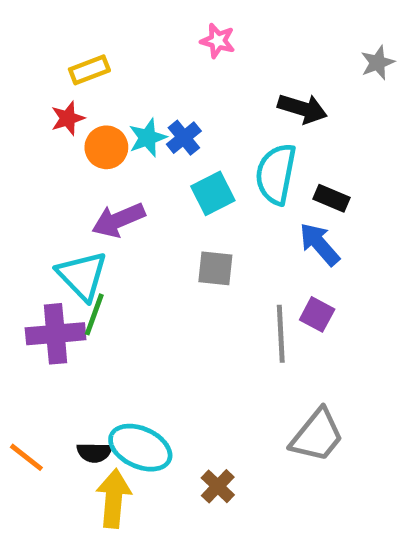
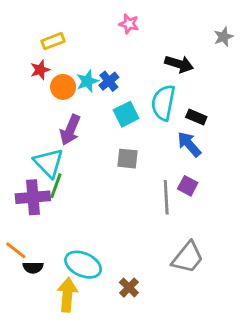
purple arrow: (118, 220) -> (70, 130), turned -44
black semicircle: (94, 452) -> (33, 267), moved
orange line: (26, 457) -> (16, 250), moved

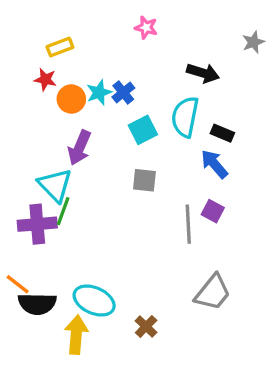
red star: (40, 70) -> (45, 79), turned 30
black semicircle: (33, 267) -> (37, 304), size x1.6

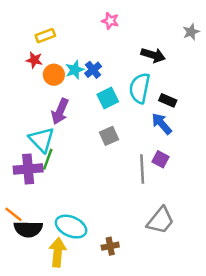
gray square: (144, 180) -> (109, 136), turned -30
brown cross: (146, 327) -> (110, 246), turned 35

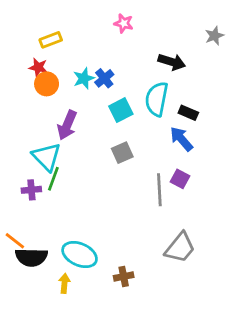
orange circle: (54, 75) -> (47, 84), moved
purple cross: (28, 169) -> (31, 190), size x0.6
yellow arrow: (58, 252) -> (64, 283), size x0.6

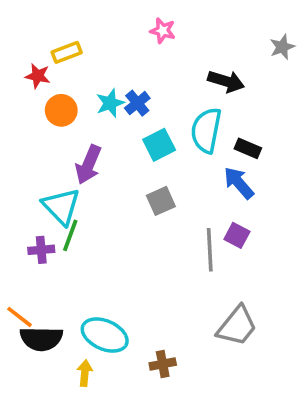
red star: (38, 67) -> (38, 76), moved

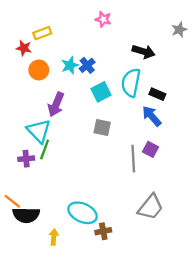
gray square: (161, 201) -> (102, 128), turned 36
cyan ellipse: (105, 335) -> (83, 213), moved

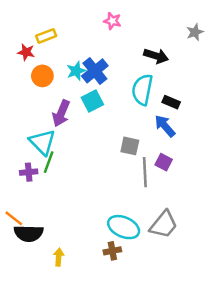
blue cross: (87, 65) -> (95, 71), size x1.5
cyan square: (101, 92) -> (92, 101), moved
gray square: (102, 128) -> (130, 146), moved
cyan ellipse: (83, 213) -> (124, 227), moved

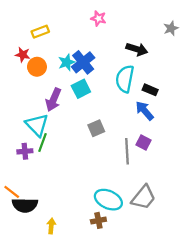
red star: (26, 52) -> (23, 55), moved
gray square: (130, 146) -> (96, 128), moved, turned -35

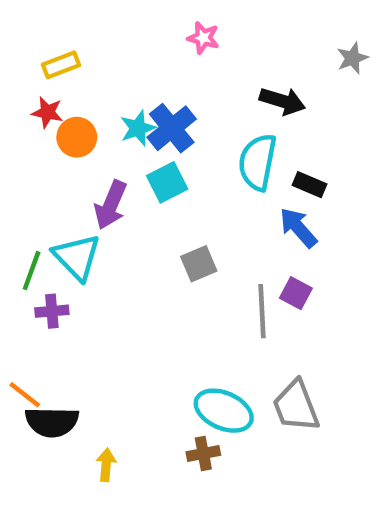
yellow rectangle: (40, 32) -> (61, 65), moved
green line: (42, 143) -> (32, 271), moved
gray trapezoid: (143, 197) -> (296, 406), turned 120

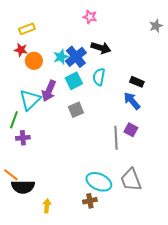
black arrow: (282, 101) -> (101, 48), moved
cyan semicircle: (258, 162) -> (99, 77), moved, size x0.7
cyan triangle: (77, 257) -> (30, 100), moved, turned 30
gray square: (199, 264) -> (76, 110), moved

